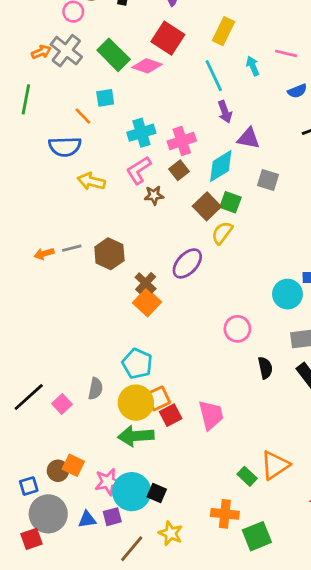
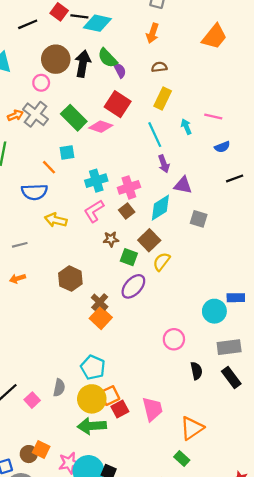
brown star: (154, 195) -> (111, 239), moved
green square: (230, 202) -> (129, 257), moved
gray line: (72, 248) -> (20, 245), moved
orange triangle: (275, 465) -> (192, 428), moved

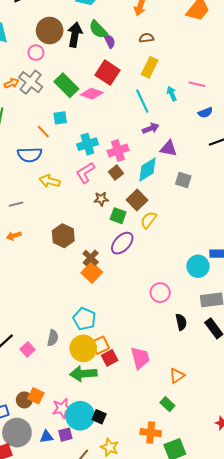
purple arrow: (164, 164) -> (151, 128), turned -91
orange triangle: (192, 428) -> (177, 376), size x0.7

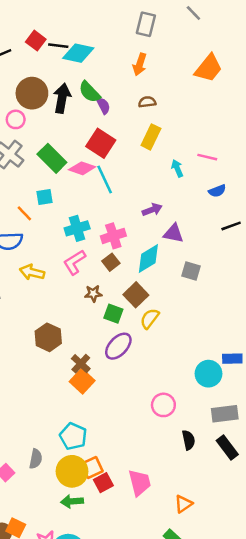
cyan line: (142, 101) -> (105, 180), moved
green arrow: (83, 374) -> (72, 501), size x0.7

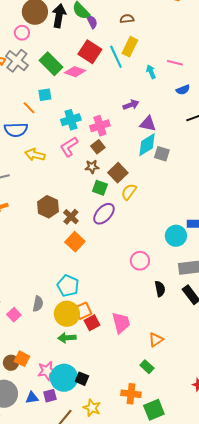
cyan line: (105, 180) -> (116, 57), moved
cyan diamond: (148, 258) -> (147, 145), moved
brown star: (93, 294) -> (92, 167), moved
brown cross: (81, 364) -> (71, 217), moved

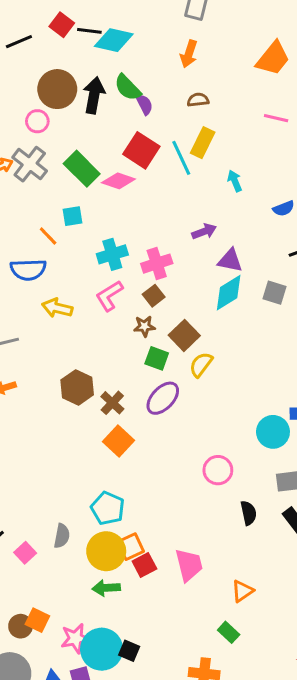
pink line: (175, 63) -> (276, 118), moved
gray square: (162, 154) -> (275, 293), moved

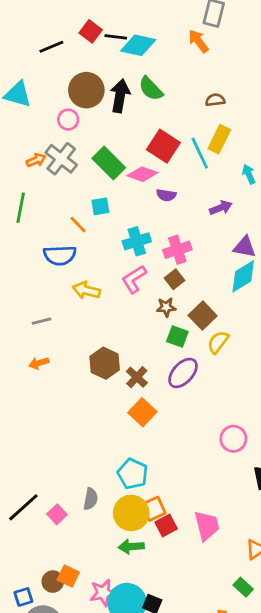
orange arrow: (189, 54) -> (198, 41), moved, turned 125
purple semicircle: (144, 104) -> (166, 195), moved, turned 126
purple arrow: (204, 231) -> (221, 208), moved

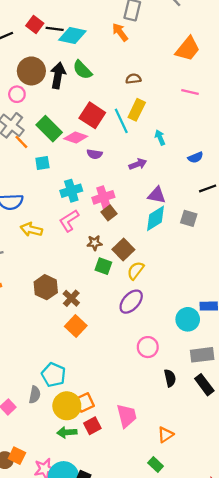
orange line: (78, 225) -> (21, 142), moved
brown square: (175, 279) -> (109, 213), moved
purple ellipse: (183, 373) -> (131, 302), moved
cyan pentagon: (133, 474) -> (54, 375), moved
red square: (166, 526) -> (92, 426), moved

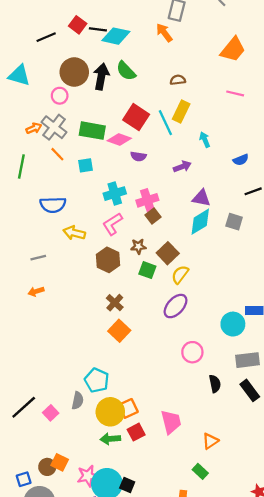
green rectangle: (49, 129) -> (92, 131), turned -35
orange line: (21, 142) -> (57, 154), moved
brown hexagon: (46, 287) -> (108, 260), moved

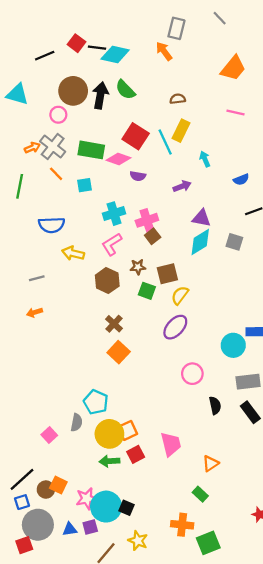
brown square: (168, 253) -> (167, 274), turned 30
black line: (24, 407) -> (22, 479), moved

